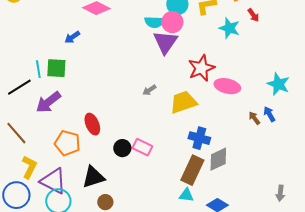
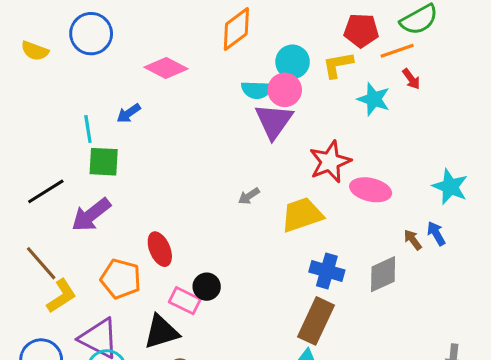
cyan line: (38, 69) -> (88, 129), moved
pink rectangle: (142, 147) -> (185, 301), moved
gray diamond: (218, 159) -> (383, 274), moved
yellow L-shape: (29, 167) -> (61, 296), moved, turned 30

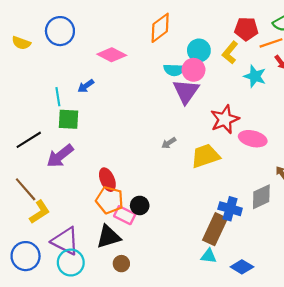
yellow L-shape: (338, 65) -> (230, 53), turned -40
blue cross: (327, 271) -> (230, 209), moved
orange pentagon: (121, 279) -> (110, 200), moved

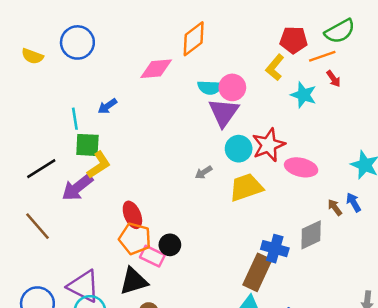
cyan circle: (199, 50) -> (239, 149), moved
pink diamond: (112, 55) -> (156, 69), moved, turned -32
yellow L-shape: (40, 212) -> (99, 165), moved

